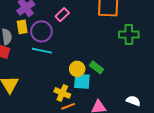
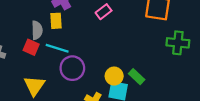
purple circle: (41, 31) -> (72, 68), moved
cyan line: (42, 51) -> (57, 48), moved

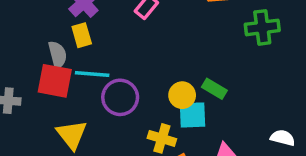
red square: (31, 47) -> (55, 81), size x1.5

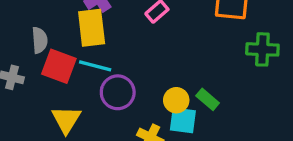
yellow rectangle: (82, 35) -> (92, 28), size x1.6
gray semicircle: (58, 55) -> (40, 40), moved

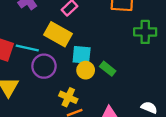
yellow rectangle: (92, 28) -> (58, 34), moved, turned -52
cyan square: (183, 120) -> (82, 55), moved

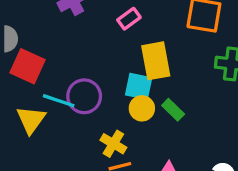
yellow rectangle: (58, 34) -> (156, 61), moved, turned 44
cyan line: (27, 48) -> (59, 101), moved

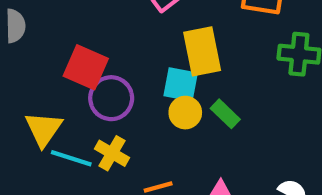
red square: (27, 66) -> (86, 67), moved
cyan line: (59, 101) -> (71, 158), moved
yellow cross: (113, 144) -> (112, 153), moved

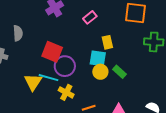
yellow rectangle: (202, 51) -> (107, 42), size x0.6
cyan line: (71, 158) -> (49, 78), moved

